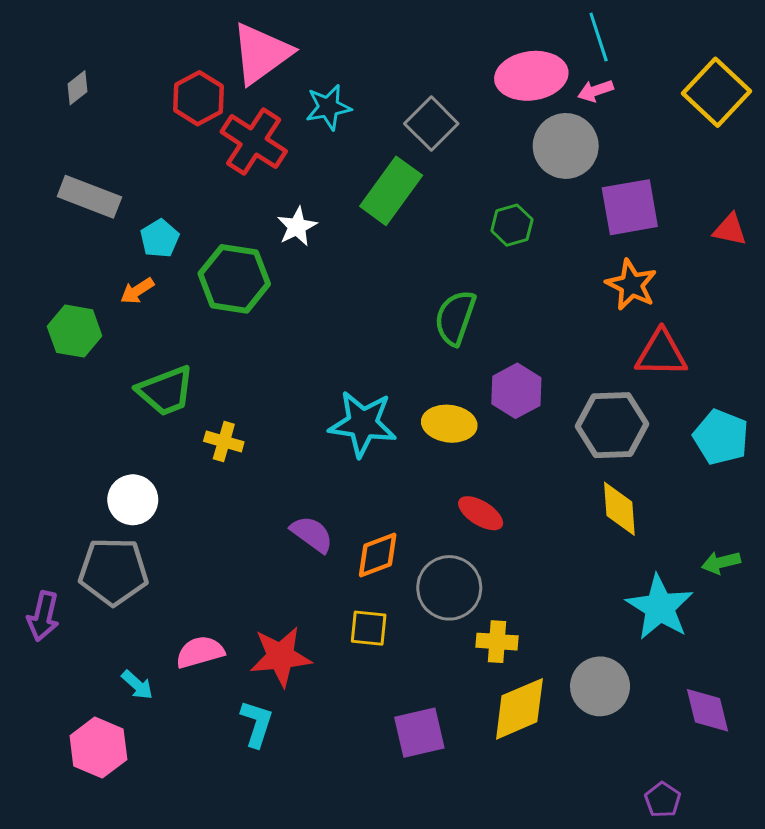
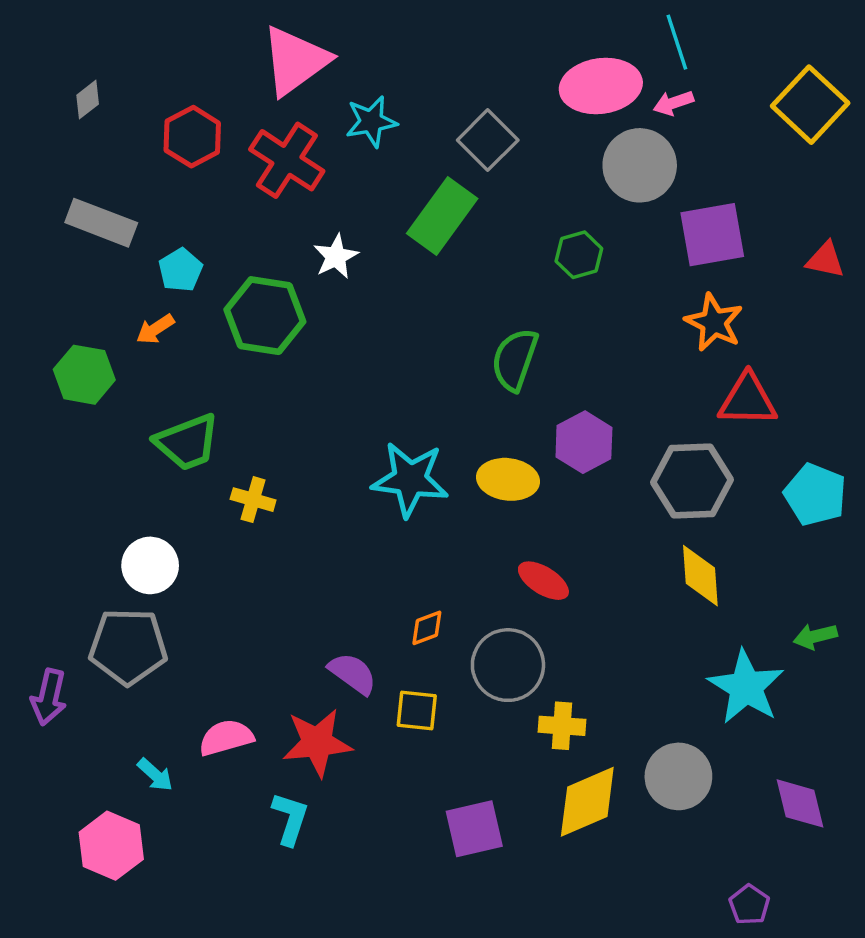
red hexagon: (198, 98) -> (192, 137), moved
purple semicircle: (312, 534) -> (353, 673), moved
orange diamond: (378, 555) -> (427, 628), size x0.7

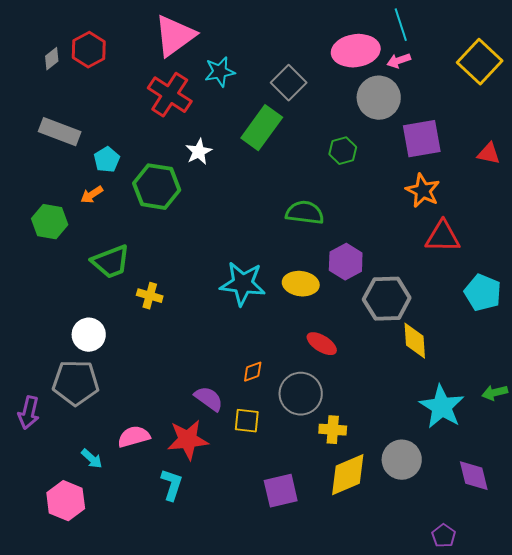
red hexagon: (192, 137) -> (89, 50), moved
green semicircle: (515, 359) -> (305, 213), turned 78
gray hexagon: (692, 481) -> (387, 299), moved
green arrow: (815, 636) -> (495, 393), moved

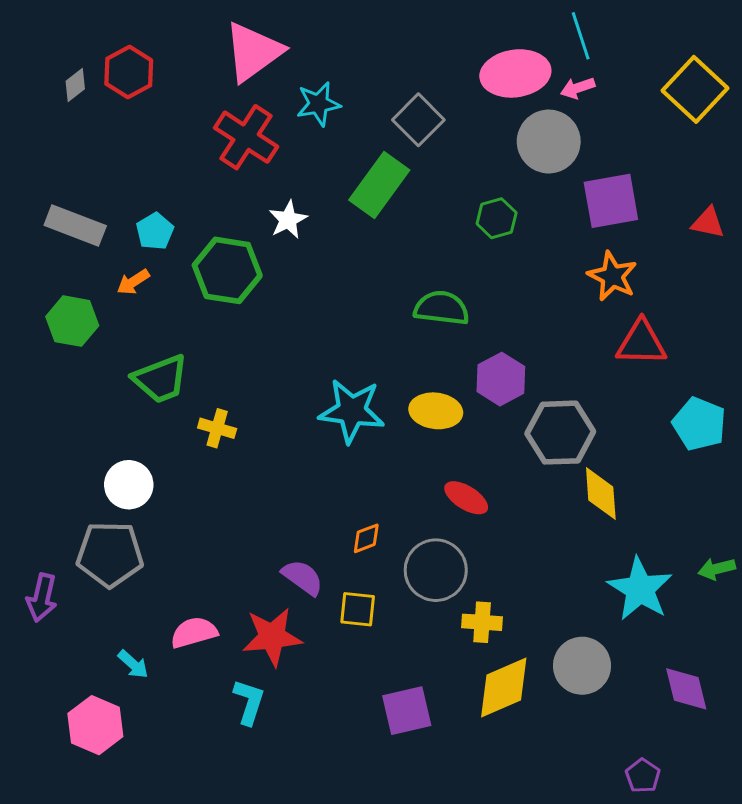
gray rectangle: (60, 132) -> (75, 226), moved

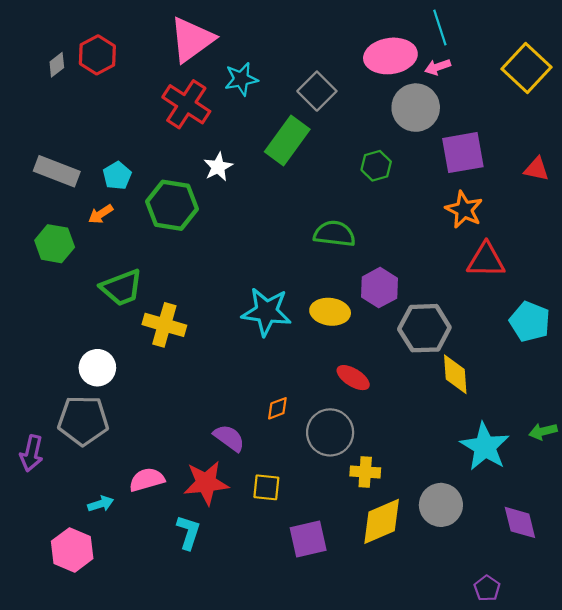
yellow cross: (217, 428) -> (164, 325), size x1.5
yellow square: (358, 609) -> (266, 487), moved
cyan arrow: (133, 664) -> (101, 504), turned -60

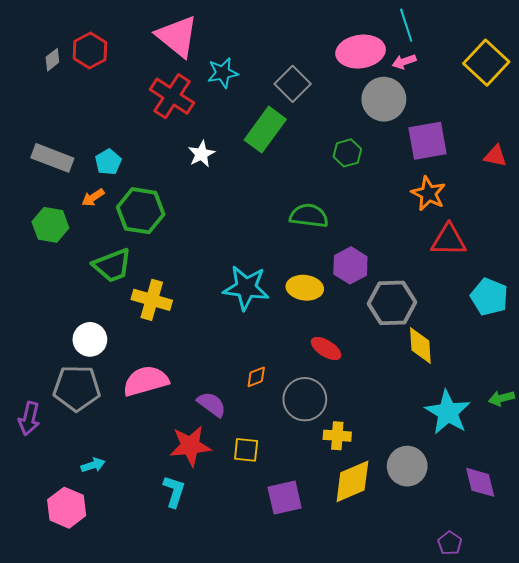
pink triangle: (192, 40) -> (177, 36), turned -45
green hexagon: (172, 205) -> (141, 211), moved
pink semicircle: (147, 480) -> (146, 381), moved, size x1.4

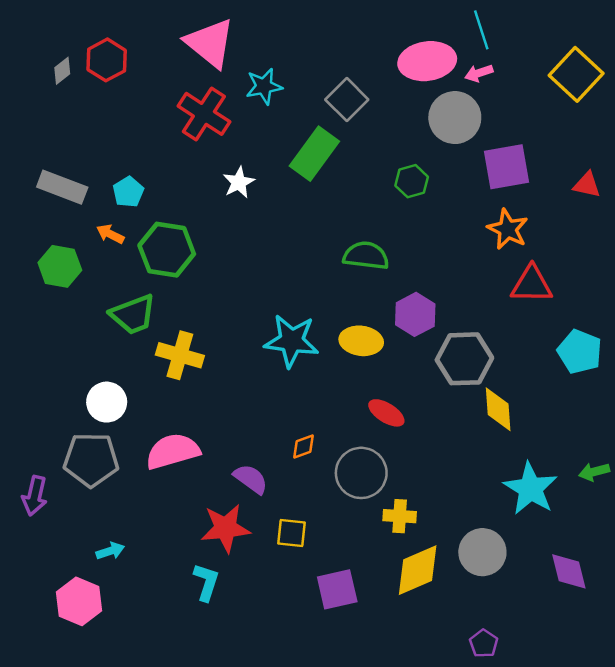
orange arrow: (93, 197) -> (110, 234), turned 60
purple pentagon: (450, 543) -> (484, 643), moved

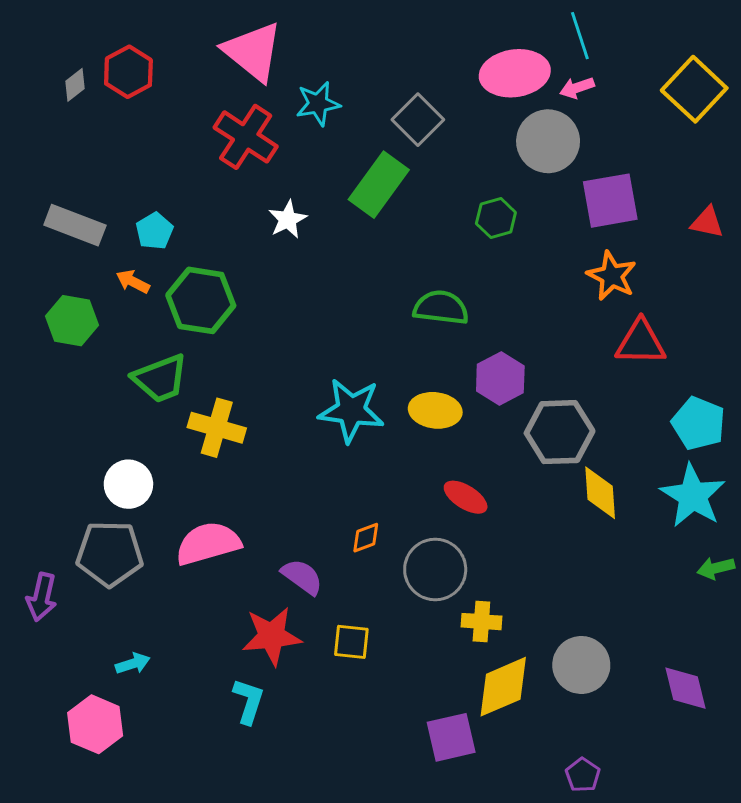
cyan star: (530, 489) -> (693, 496), moved
purple square: (337, 589) -> (451, 737), moved

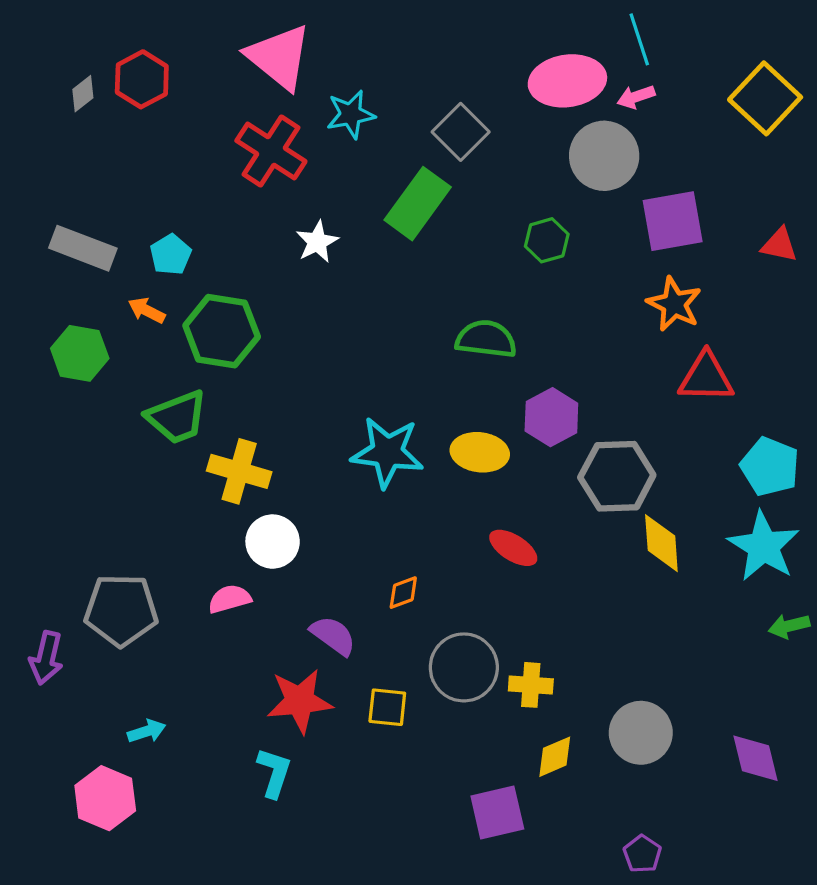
white circle: (128, 484) -> (273, 542), moved
pink semicircle: (208, 543) -> (230, 599), size x0.6
gray circle: (435, 570) -> (464, 667), moved
yellow diamond: (503, 687) -> (555, 757), size x0.6

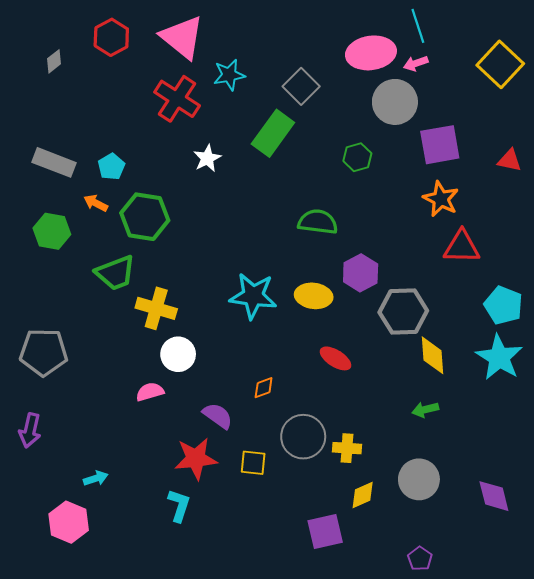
red hexagon: (142, 79) -> (111, 37), moved
gray pentagon: (121, 610) -> (44, 352), moved
green arrow: (789, 626) -> (425, 410), moved

